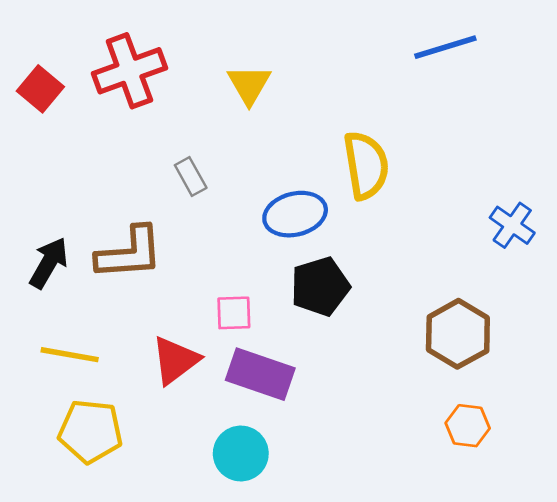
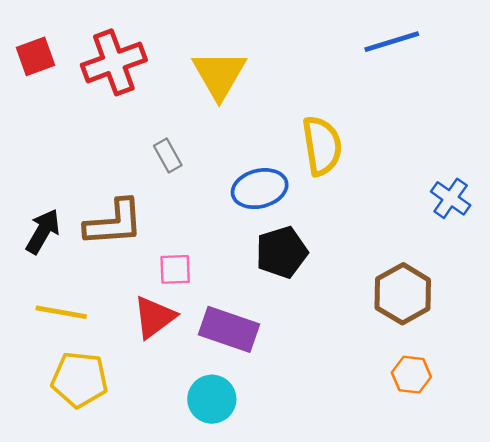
yellow triangle: (249, 85) -> (219, 75), size x1.4
red square: (40, 89) -> (36, 56), moved, turned 30
pink square: (234, 313) -> (175, 269), moved

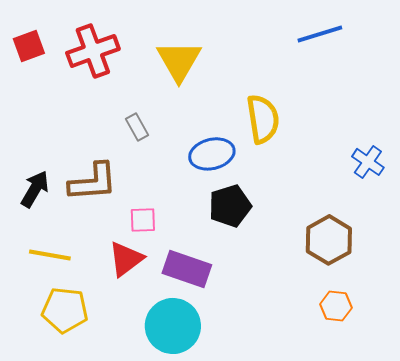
cyan circle: (212, 399) -> (173, 326), size x1.4

